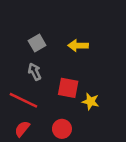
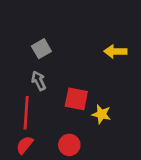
yellow arrow: (78, 46) -> (115, 51), moved
red line: (23, 100) -> (26, 113), turned 68

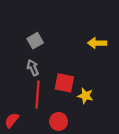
red line: (26, 113) -> (37, 95), moved
red semicircle: (25, 145) -> (12, 120), moved

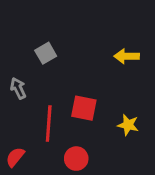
gray arrow: (33, 68) -> (18, 88), moved
yellow star: (85, 96) -> (128, 125), moved

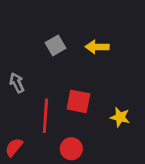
gray square: (46, 53) -> (56, 45), moved
yellow arrow: (127, 56) -> (97, 47), moved

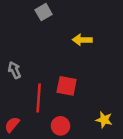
gray square: (56, 45) -> (44, 12), moved
yellow star: (120, 117) -> (104, 120), moved

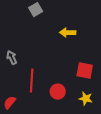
red square: (67, 86) -> (85, 71), moved
red circle: (60, 126) -> (58, 92), moved

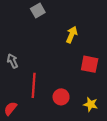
yellow arrow: (68, 33) -> (72, 35), turned 112
red square: (85, 71) -> (90, 64), moved

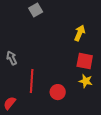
yellow arrow: (72, 35) -> (80, 33), moved
yellow star: (91, 104) -> (86, 81), moved

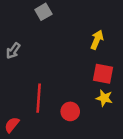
gray arrow: (12, 58) -> (13, 51), moved, turned -120

